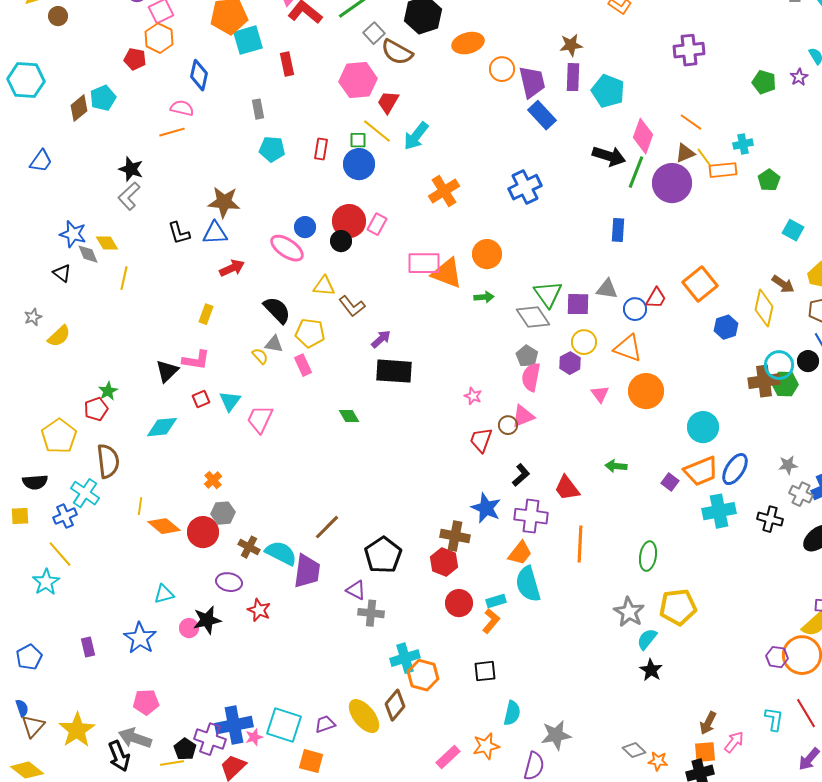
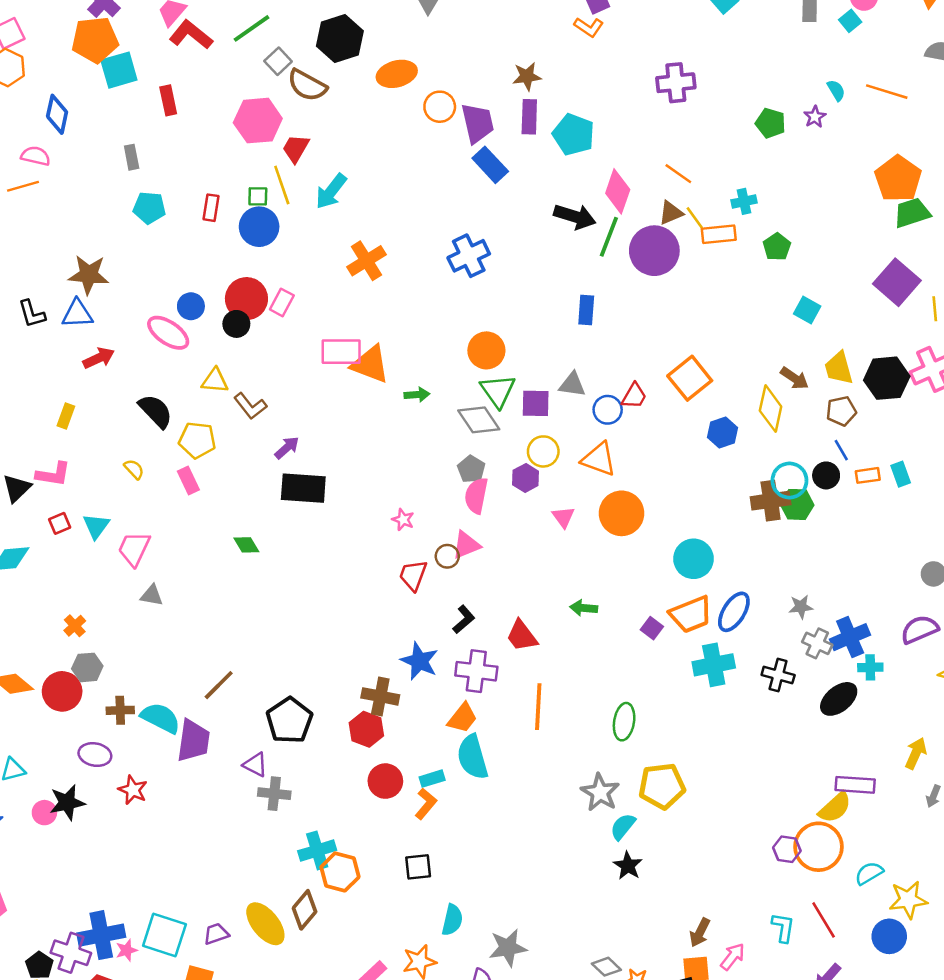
yellow line: (377, 131) -> (282, 185), turned 32
orange circle: (487, 254) -> (486, 350), moved
gray triangle: (274, 344) -> (152, 595), moved
brown cross: (249, 547) -> (120, 710), turned -30

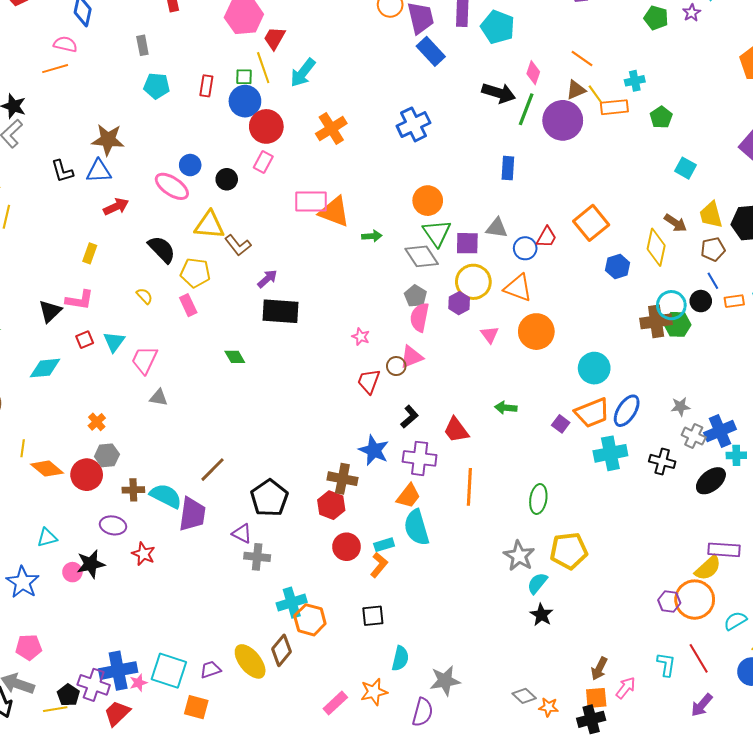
pink diamond: (618, 191) -> (533, 73), size x0.7
red circle: (246, 299) -> (266, 126), moved
yellow triangle: (215, 381) -> (209, 225), size x1.4
yellow circle: (543, 451) -> (473, 282), size x1.4

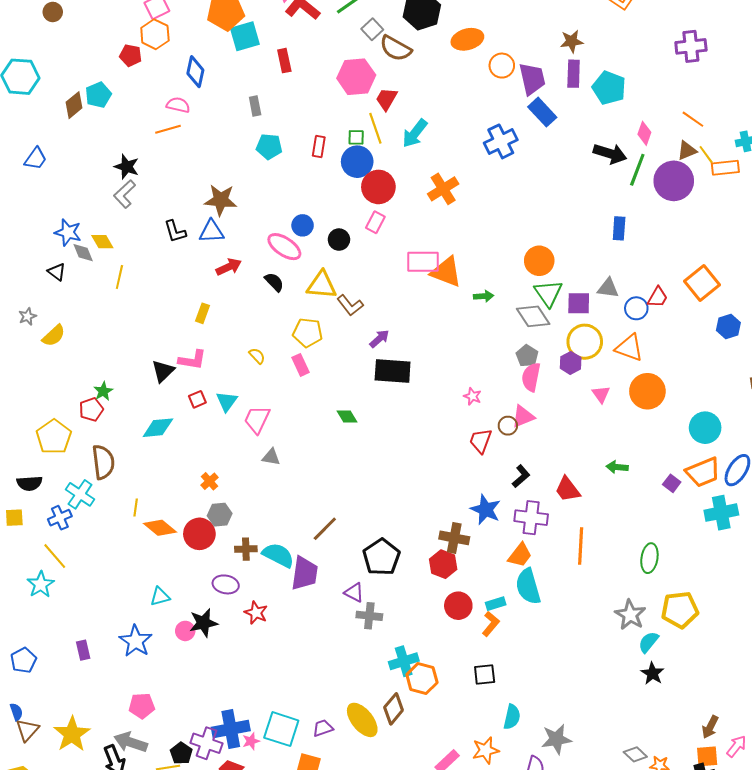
blue cross: (413, 124) -> (501, 141), moved
black semicircle: (162, 249) -> (274, 282), moved, size x0.7

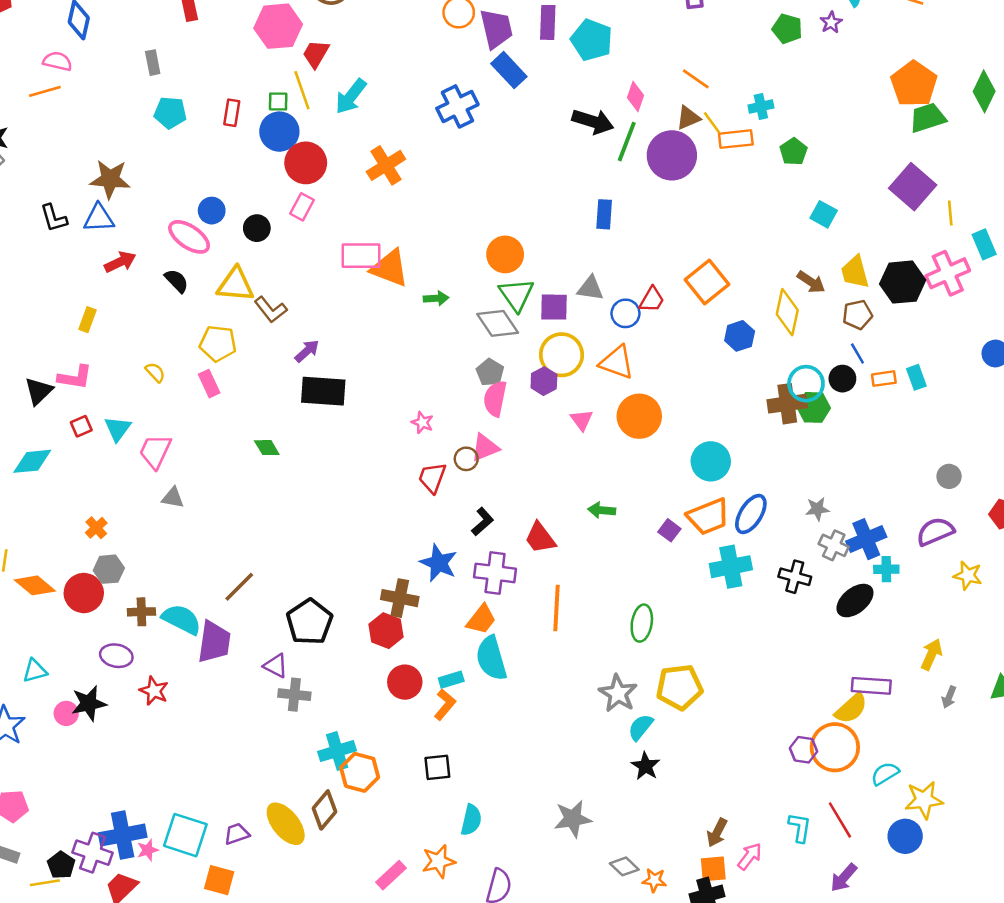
gray star: (556, 739) -> (573, 819), moved

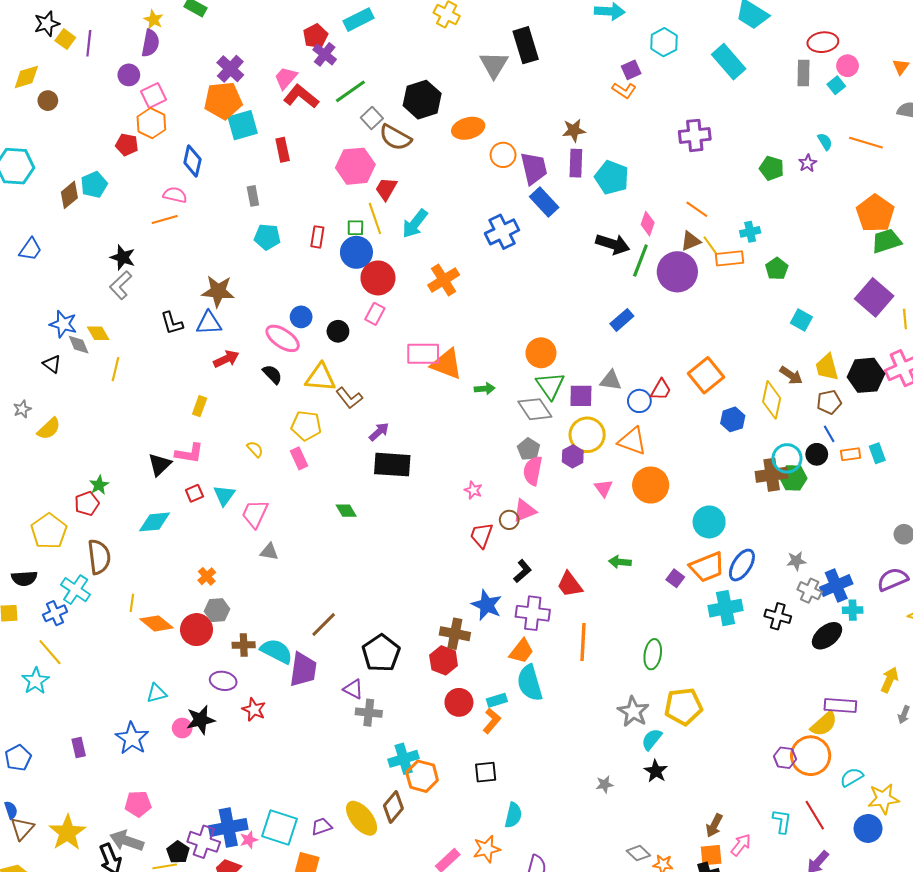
blue rectangle: (604, 214) -> (622, 320), turned 45
gray star: (573, 819) -> (605, 784), moved, size x0.6

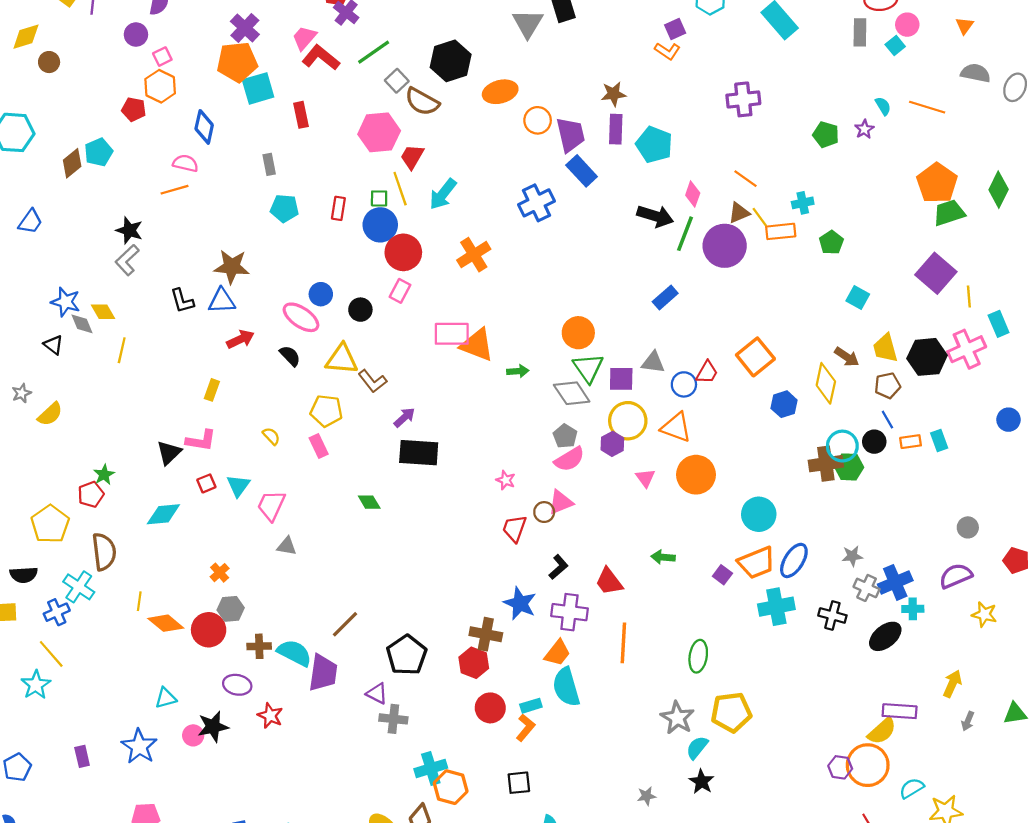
pink square: (153, 95) -> (162, 57), size x0.7
pink semicircle: (533, 471) -> (569, 459), turned -132

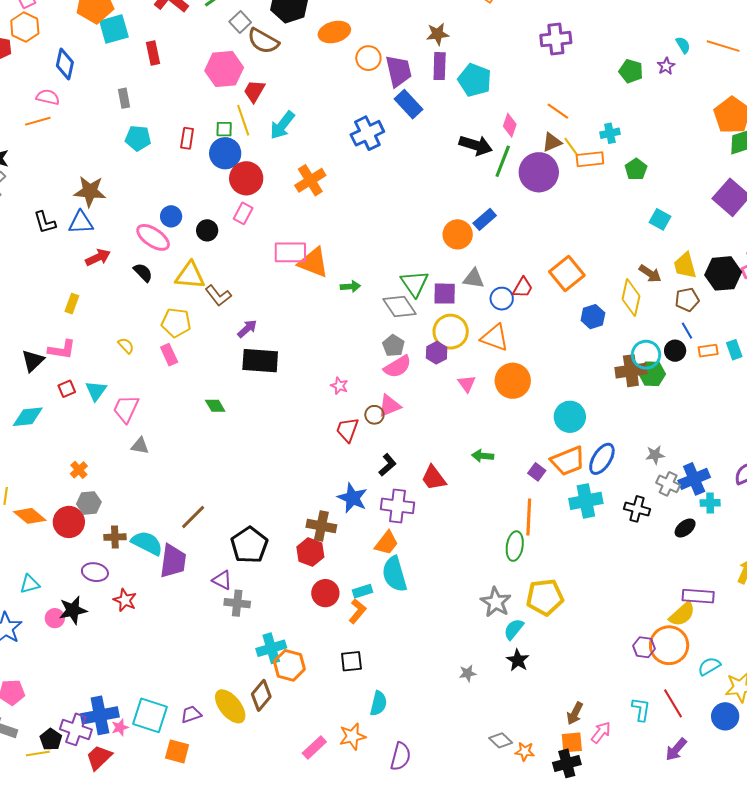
orange circle: (578, 333) -> (458, 234), moved
black ellipse: (885, 636) -> (685, 528), size x0.7
orange line: (623, 643) -> (529, 517), moved

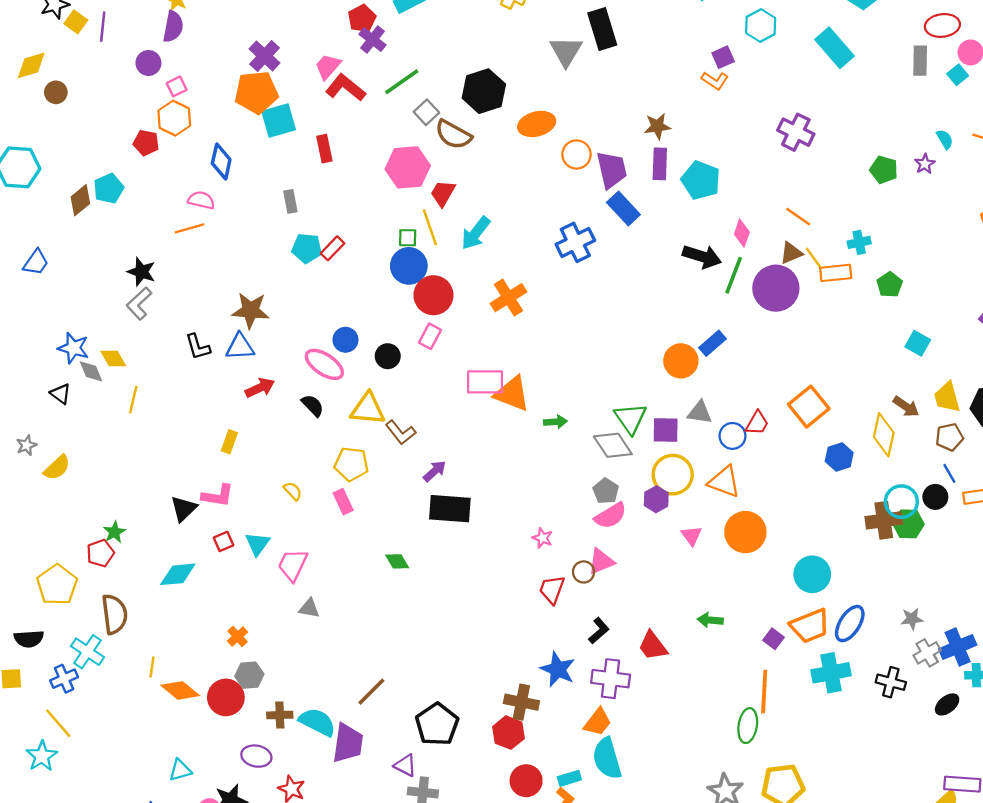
purple cross: (556, 39) -> (796, 132), turned 32
red rectangle: (187, 138) -> (333, 248), moved, turned 35
gray cross: (668, 484) -> (927, 653), turned 35

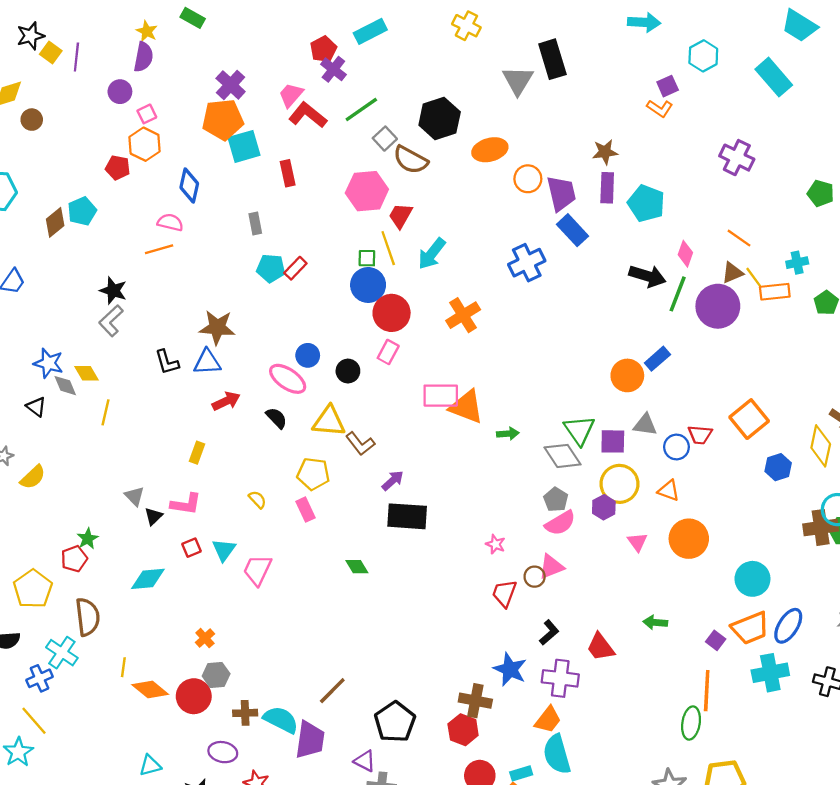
red trapezoid: (757, 423) -> (700, 435), turned 65
orange triangle: (724, 482) -> (669, 491), size x0.7
black triangle: (184, 509) -> (153, 516), size x0.7
gray triangle: (309, 608) -> (135, 496), moved, turned 35

